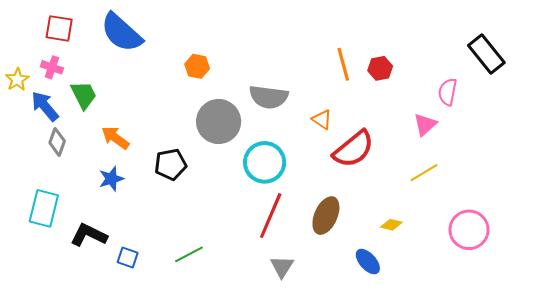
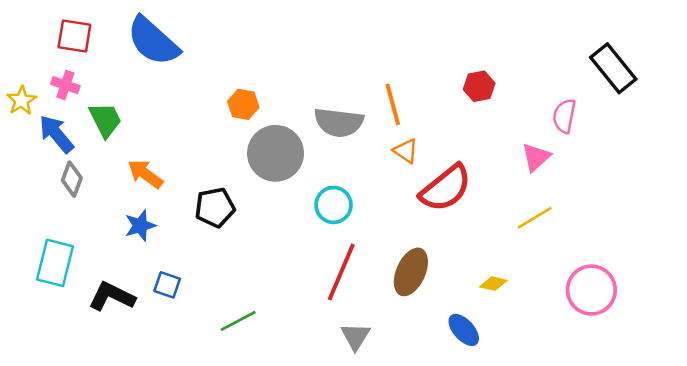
orange line: (343, 64) -> (393, 104), moved
orange hexagon: (197, 66) -> (243, 104), moved
cyan circle: (265, 162) -> (334, 205), size x0.7
blue square: (128, 257) -> (167, 285), moved

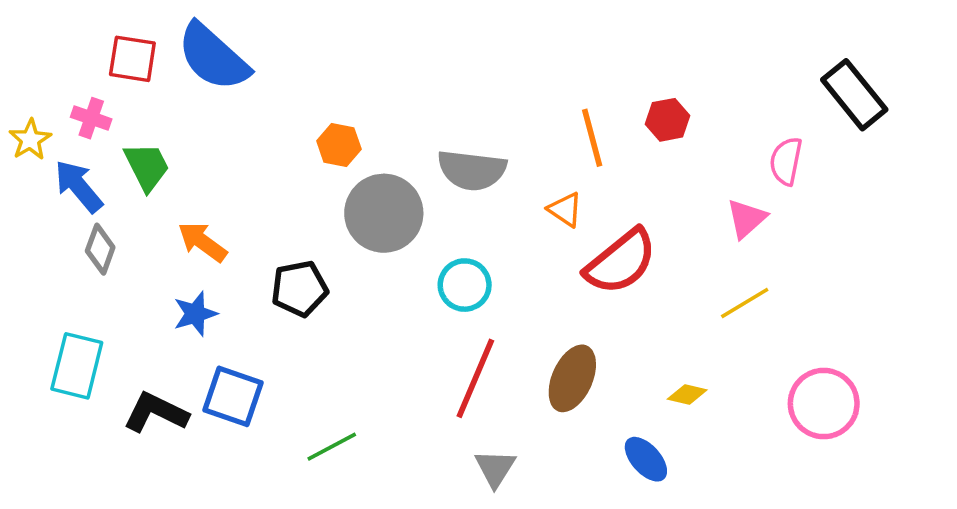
red square: (74, 36) -> (132, 59), moved
orange line: (393, 104) -> (592, 138), moved
blue square: (167, 285) -> (233, 396), size x1.6

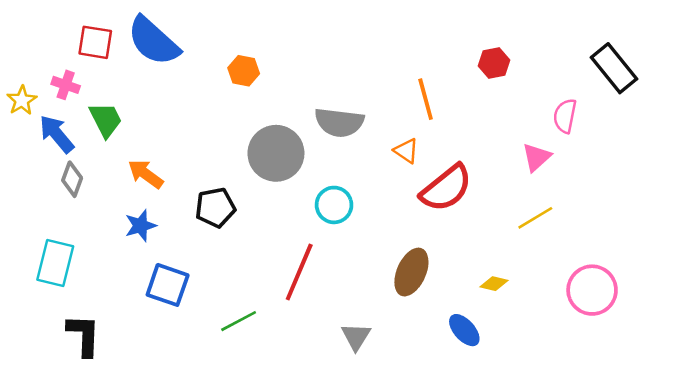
red hexagon: (667, 120) -> (494, 63), moved
orange hexagon: (339, 145) -> (244, 71), moved
red line: (475, 378) -> (299, 272), moved
black L-shape: (156, 412) -> (84, 335), moved, turned 66

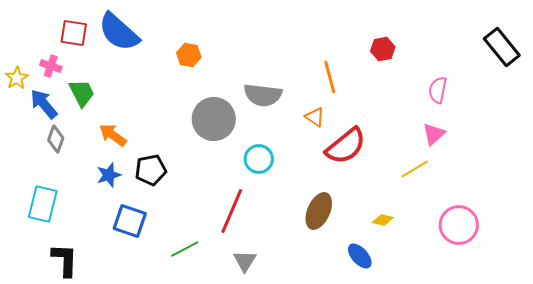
black rectangle: (614, 68) -> (502, 47), moved
pink triangle: (537, 157) -> (434, 134), moved
black pentagon: (215, 208) -> (151, 170), moved
gray triangle: (356, 337) -> (245, 261), moved

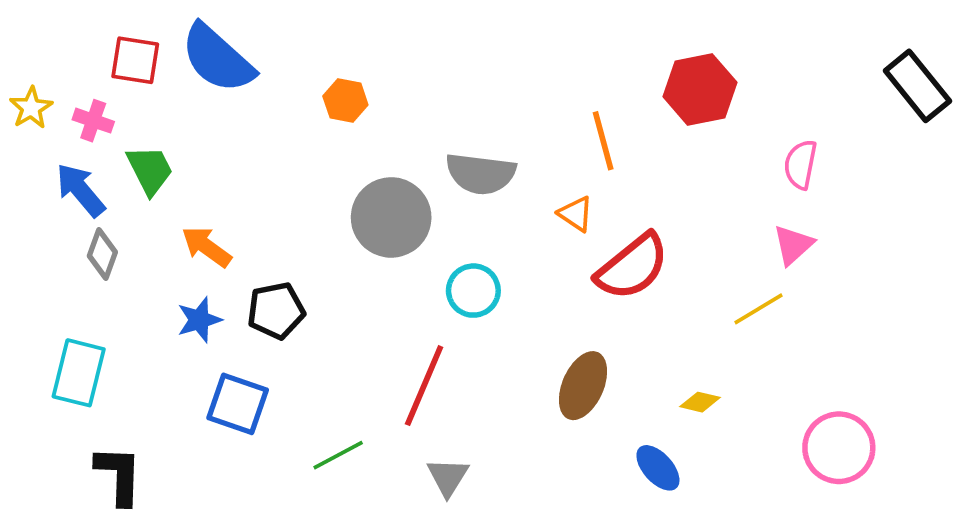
red hexagon: (383, 49) -> (700, 90), size x1.6
yellow star: (17, 78) -> (31, 108), moved
pink circle: (459, 225) -> (839, 448), moved

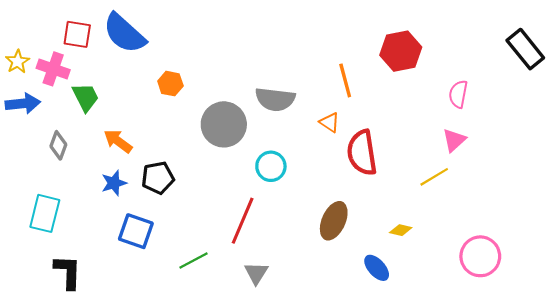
orange hexagon: (345, 100) -> (170, 84), moved
pink cross: (93, 121) -> (53, 69), size x1.4
blue arrow: (80, 190) -> (23, 103), moved, turned 124
red semicircle: (632, 267) -> (362, 153), turned 120

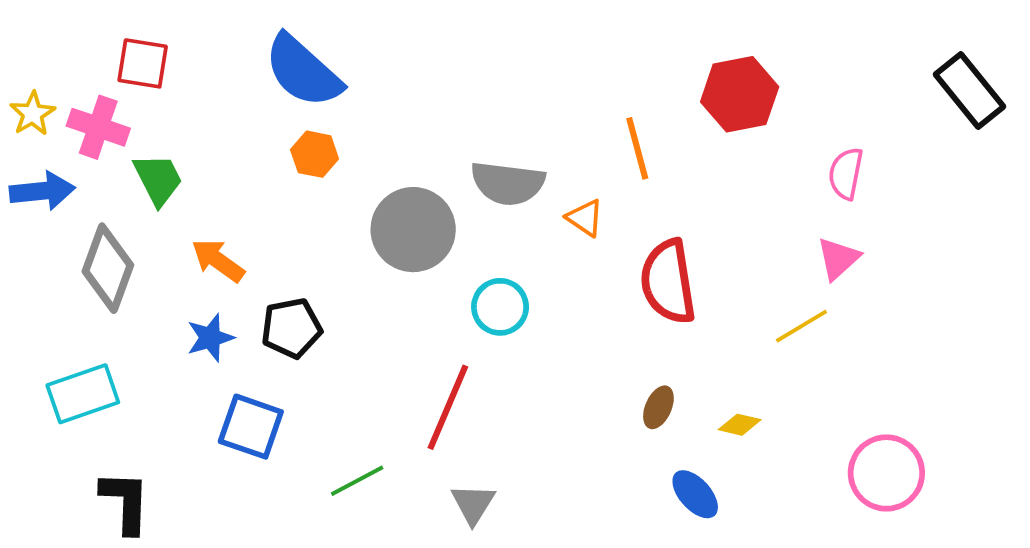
blue semicircle: (124, 33) -> (303, 71), moved
orange triangle: (330, 122) -> (585, 218), moved
gray diamond: (58, 145) -> (108, 268), size x1.6
cyan rectangle: (45, 213) -> (83, 394), turned 57
brown ellipse: (334, 221) -> (658, 407), moved, size x0.6

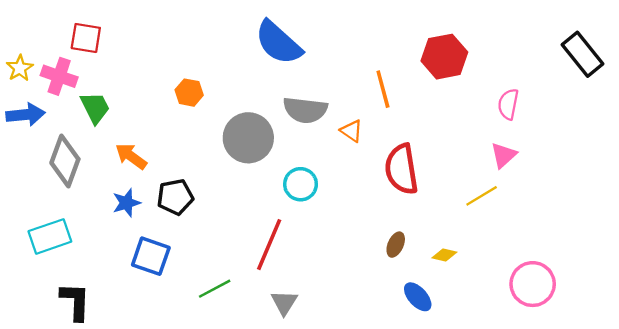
blue semicircle: (303, 71) -> (278, 43), moved

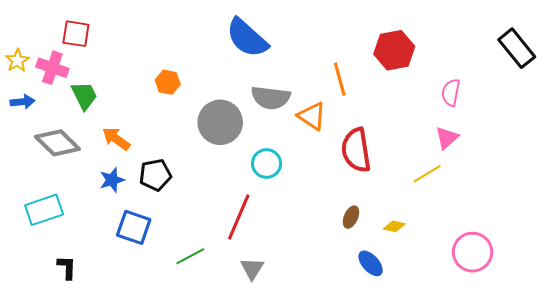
blue arrow: (25, 115) -> (22, 102), size x0.7
orange triangle: (352, 131) -> (312, 116), size x1.4
gray diamond: (65, 161) -> (57, 143), turned -66
black L-shape: (75, 301) -> (67, 268), size x0.7

